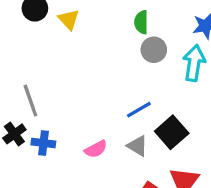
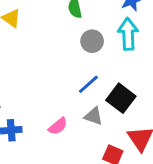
gray circle: (154, 50) -> (92, 41), moved

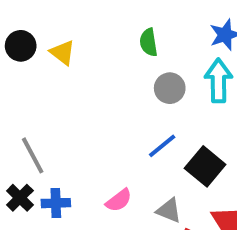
gray triangle: (94, 116) -> (169, 211), moved

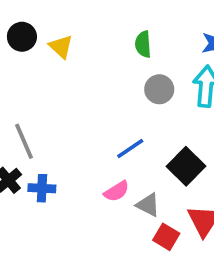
blue line: (162, 146) -> (130, 149), moved
pink semicircle: (119, 200) -> (117, 191), moved

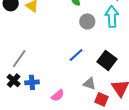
gray line: (24, 141) -> (19, 59), turned 66
pink semicircle: (117, 191) -> (58, 95), moved

